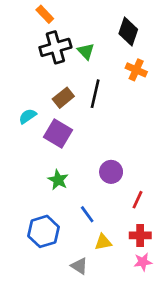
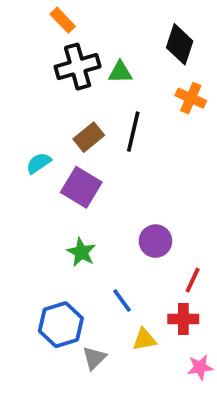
green triangle: (86, 51) -> (120, 72), turned -48
red cross: (140, 235) -> (183, 319), moved
gray triangle: (79, 266) -> (94, 358), moved, turned 42

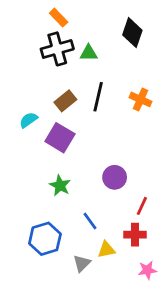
orange rectangle: (63, 20) -> (59, 18), moved
orange cross: (191, 98) -> (141, 99), moved
gray triangle: (94, 358) -> (82, 263), moved

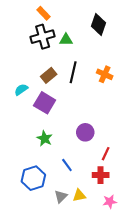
yellow triangle: (106, 250) -> (79, 195), moved

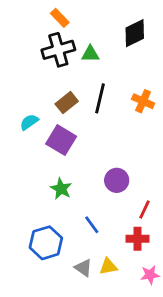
black diamond: (99, 24) -> (135, 33), turned 45
gray triangle: (61, 196) -> (83, 268), turned -40

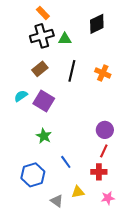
brown rectangle: (67, 103) -> (40, 69), moved
cyan semicircle: (29, 122) -> (21, 96), moved
purple circle: (117, 180) -> (105, 130), moved
gray triangle: (83, 268) -> (57, 201), moved

